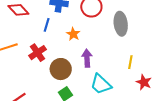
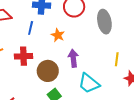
red cross: (38, 53) -> (23, 56), turned 36

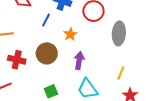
red cross: (23, 56) -> (17, 60), moved
brown circle: (48, 71) -> (47, 53), moved

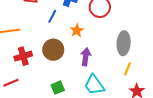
gray ellipse: (119, 33) -> (124, 43), moved
red cross: (17, 60) -> (23, 56), turned -30

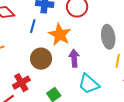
orange star: (77, 30) -> (60, 35), size x1.6
red cross: (23, 56) -> (21, 83), moved

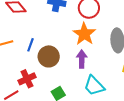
blue line: (33, 26) -> (30, 45), moved
orange star: (60, 35) -> (84, 34), moved

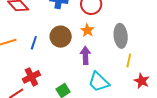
orange star: (84, 34) -> (87, 30), size x0.6
brown circle: (49, 56) -> (61, 37), moved

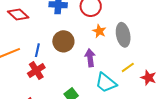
orange star: (87, 30) -> (99, 31), moved
yellow line: (129, 60) -> (128, 67), moved, turned 48
red cross: (31, 77) -> (36, 71), moved

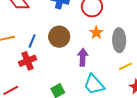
yellow line: (128, 67) -> (125, 66), moved

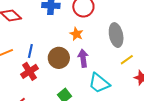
orange star: (96, 33) -> (76, 34), moved
brown circle: (59, 37) -> (59, 58), moved

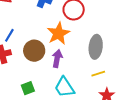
orange star: (76, 34) -> (58, 33), size x1.6

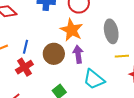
yellow line: (98, 74) -> (122, 56), turned 32

